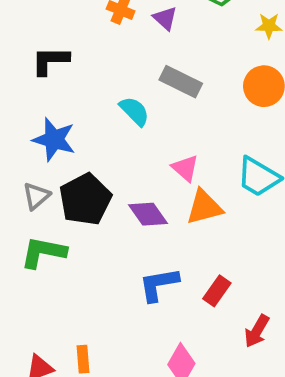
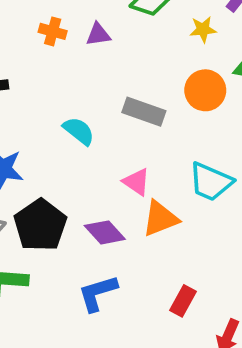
purple triangle: (165, 18) -> (98, 34), turned -44
gray rectangle: (181, 82) -> (144, 112), moved
blue L-shape: (159, 284) -> (98, 293), moved

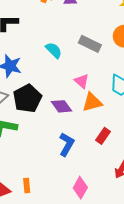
blue L-shape: (98, 293) -> (67, 144), moved, turned 130
red rectangle: (183, 301) -> (103, 136), moved

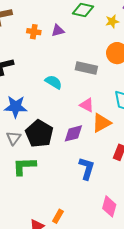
purple diamond: (62, 106) -> (73, 133), turned -55
orange rectangle: (27, 185) -> (58, 216), turned 48

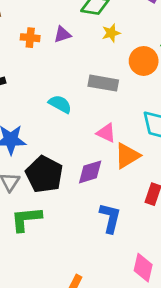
yellow star: (112, 21) -> (111, 33), moved

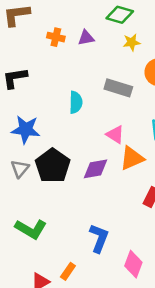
cyan semicircle: (60, 104) -> (76, 102), turned 55
blue L-shape: (110, 218) -> (99, 238), moved
green L-shape: (26, 219) -> (31, 229), moved, turned -152

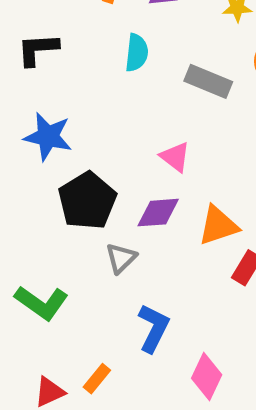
cyan semicircle: (76, 102) -> (137, 53), moved
pink triangle: (115, 135) -> (175, 157), moved
orange triangle: (132, 158) -> (218, 226), moved
gray triangle: (20, 169) -> (121, 258), moved

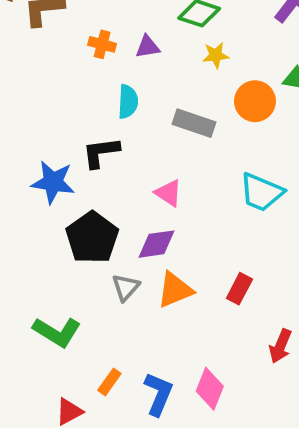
black L-shape: (38, 49) -> (101, 152), moved
orange triangle: (218, 226) -> (175, 290), moved
blue L-shape: (153, 328) -> (158, 394), moved
orange rectangle: (97, 379) -> (109, 382), moved

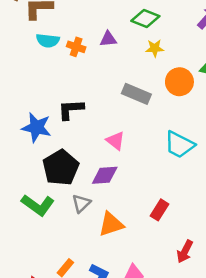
orange cross: (102, 44) -> (76, 47), moved
cyan semicircle: (128, 102) -> (48, 41), moved, turned 90
orange triangle: (175, 290) -> (111, 224), moved
green L-shape: (57, 332) -> (38, 205), moved

